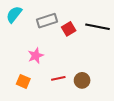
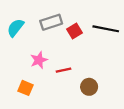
cyan semicircle: (14, 14) -> (15, 28), moved
red line: (58, 78) -> (63, 70), moved

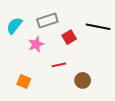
red square: (75, 31) -> (69, 37), moved
pink star: (39, 60) -> (36, 44), moved

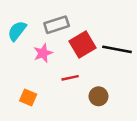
black line: (98, 27) -> (117, 49), moved
red square: (69, 37) -> (82, 44), size x1.5

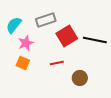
pink star: (43, 53) -> (26, 43), moved
orange square: (28, 98) -> (23, 63), moved

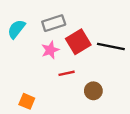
pink star: (26, 43) -> (50, 50), moved
orange square: (23, 63) -> (27, 101), moved

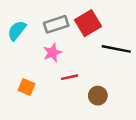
red square: (78, 42) -> (88, 23), moved
orange square: (27, 101) -> (27, 87), moved

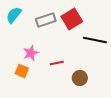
cyan semicircle: (17, 31) -> (14, 15), moved
pink star: (52, 53) -> (31, 53), moved

